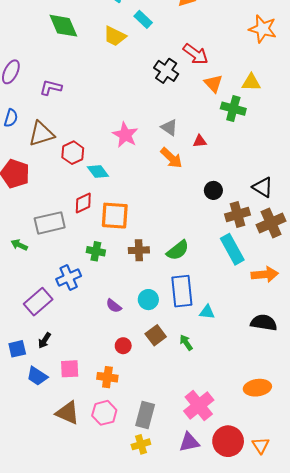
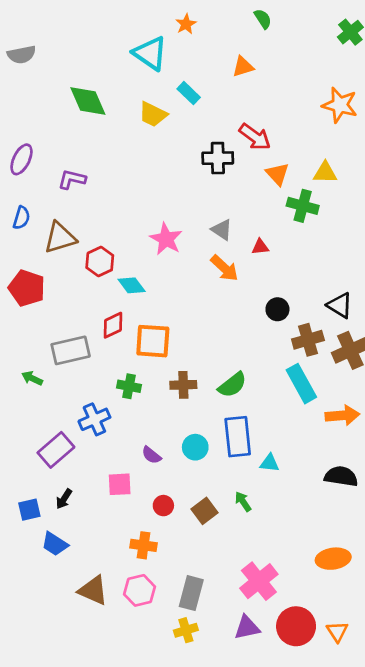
black cross: (166, 71) -> (218, 158), turned -35
brown square: (156, 335) -> (205, 511), moved
pink square: (70, 369) -> (120, 484), moved

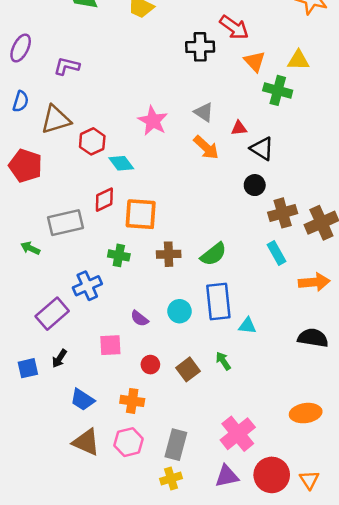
black triangle: (340, 305) -> (262, 149), moved
cyan rectangle: (301, 384) -> (277, 253), size x0.7
blue trapezoid: (55, 544) -> (82, 400), moved

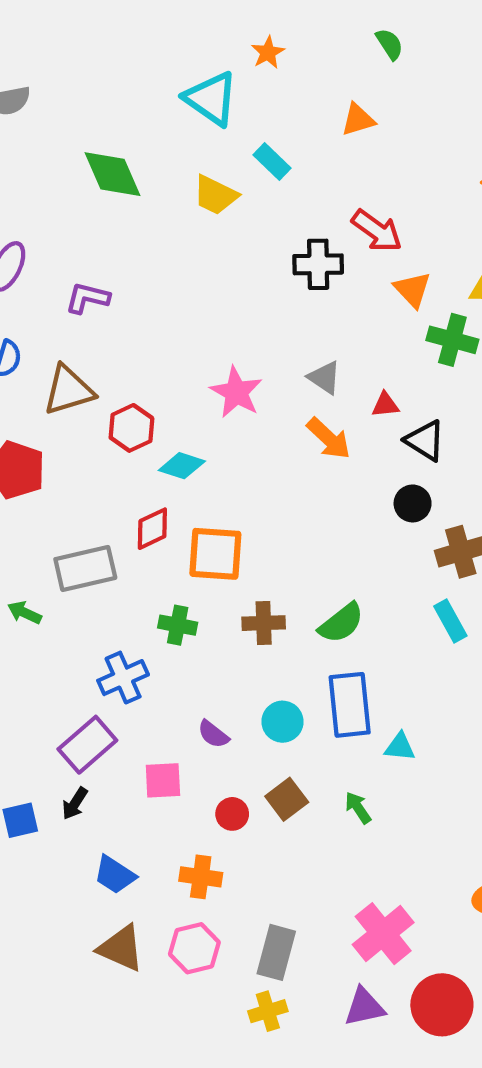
cyan diamond: (121, 163) -> (182, 466), turned -35
purple rectangle: (52, 314) -> (87, 745), moved
brown square: (188, 369) -> (287, 799), moved

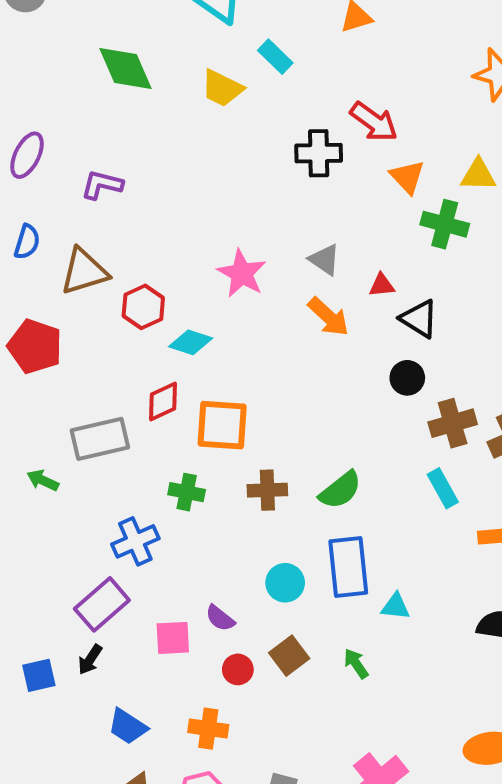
purple semicircle: (213, 734) -> (220, 618), moved

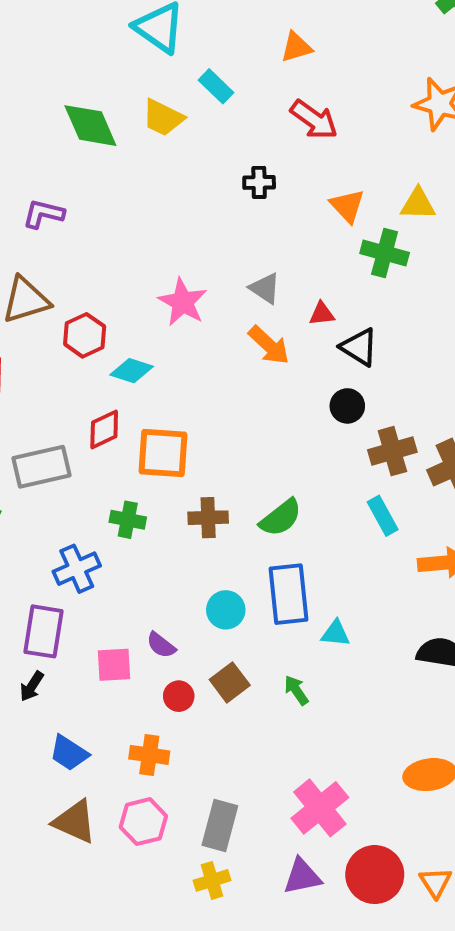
green diamond: (126, 68) -> (90, 126), moved
red arrow: (374, 122) -> (314, 120), moved
black cross: (319, 153) -> (259, 182), size x0.7
purple rectangle: (102, 604) -> (43, 631), turned -40

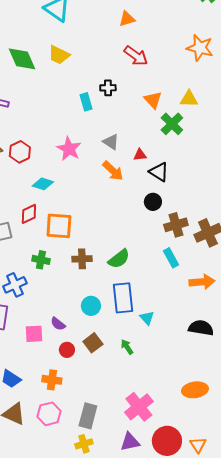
cyan rectangle: (216, 86) -> (86, 102), moved, turned 30
green cross: (385, 253) -> (172, 124), turned 30
red hexagon: (85, 335) -> (20, 152), moved
cyan triangle: (336, 633) -> (147, 318), turned 42

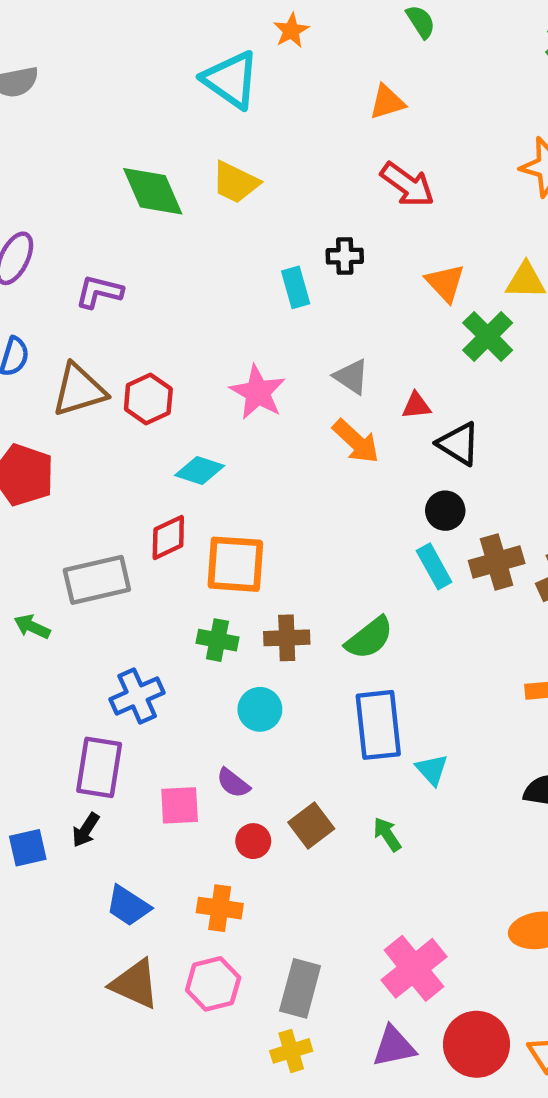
cyan rectangle: (171, 258) -> (434, 566), moved
green cross: (41, 260) -> (217, 640), moved
cyan circle: (91, 306) -> (260, 709), moved

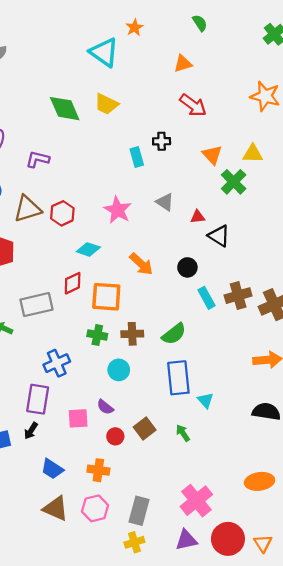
orange arrow: (356, 441) -> (141, 264), moved
black circle: (445, 511) -> (187, 267), moved

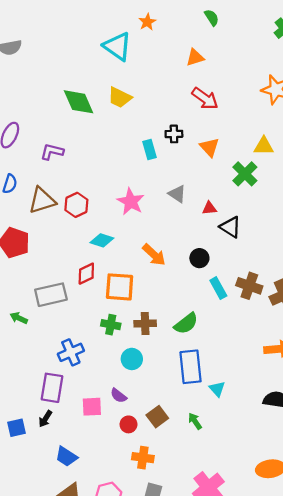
orange triangle: (212, 155) -> (209, 147), moved
brown cross: (238, 296) -> (249, 286), turned 35
orange cross: (98, 470) -> (143, 458), moved

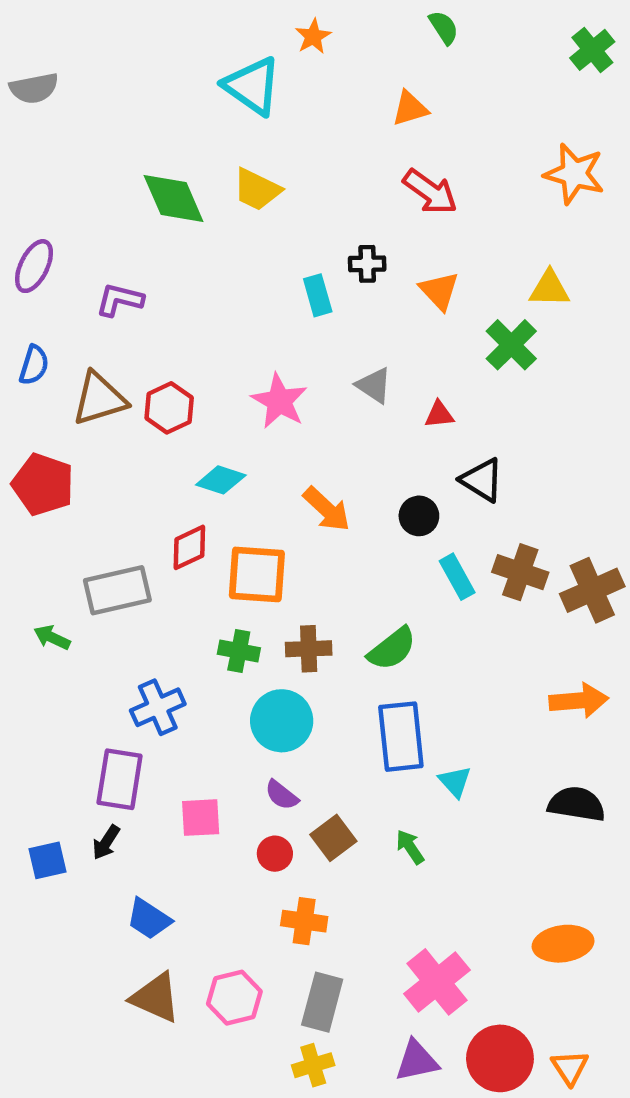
black triangle: (230, 227) -> (482, 480), moved
cyan circle: (132, 359) -> (282, 721), size x1.4
purple semicircle: (119, 396) -> (282, 795), moved

